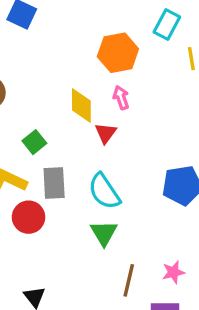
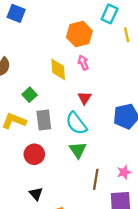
red triangle: (106, 133) -> (85, 98), moved
red circle: (29, 217) -> (34, 154), moved

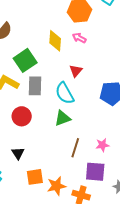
pink arrow: (83, 63) -> (79, 38), turned -48
green square: (30, 95) -> (25, 60), size x1.6
green triangle: (78, 150) -> (63, 118), turned 36

